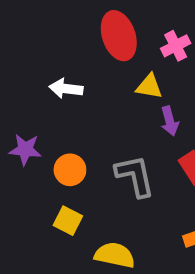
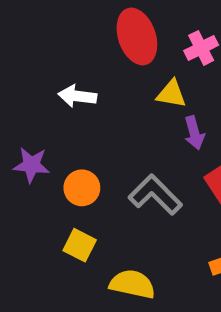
gray L-shape: (135, 176) -> (155, 195), turned -33

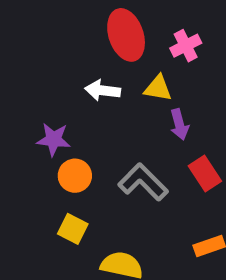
white arrow: (77, 96) -> (103, 90), moved
purple star: (31, 165) -> (54, 139), moved

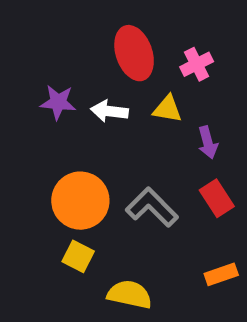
purple arrow: (179, 125) -> (208, 142), moved
purple star: (54, 139) -> (58, 102), moved
orange circle: (75, 176) -> (80, 201), size x1.6

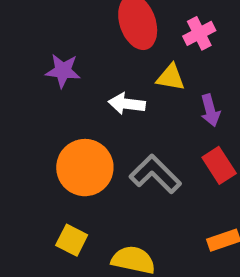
white arrow: (109, 111) -> (127, 104), moved
yellow square: (78, 256) -> (72, 240), moved

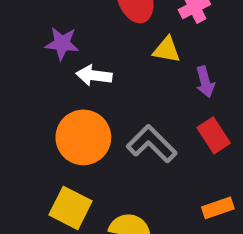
white arrow: (127, 104) -> (94, 75), moved
yellow square: (72, 240) -> (71, 208), size x1.4

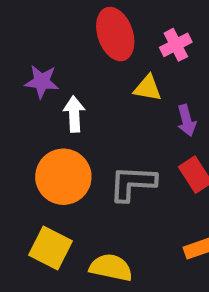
white arrow: (94, 75) -> (74, 114), turned 80
gray L-shape: (152, 144) -> (133, 183), turned -42

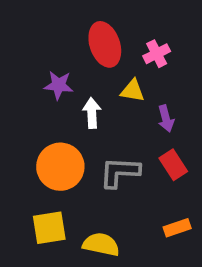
purple star: (42, 82) -> (59, 85), moved
white arrow: (74, 114) -> (92, 113), moved
yellow square: (50, 248) -> (49, 228), turned -36

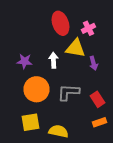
purple star: (59, 85) -> (24, 61), moved
yellow triangle: (133, 91) -> (76, 48), size x1.5
red rectangle: (173, 165) -> (98, 99), moved

